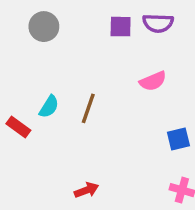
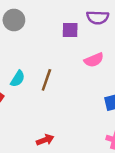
purple square: (121, 27) -> (70, 30), moved

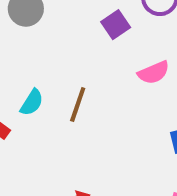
purple square: (70, 30) -> (116, 25), turned -35

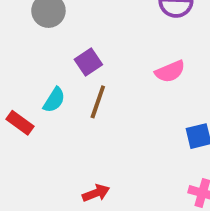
purple square: (116, 25) -> (88, 62), moved

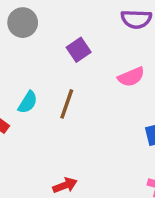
purple square: (88, 62) -> (79, 50), moved

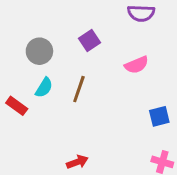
gray circle: (23, 23) -> (39, 51), moved

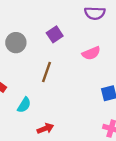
cyan semicircle: (44, 88) -> (24, 105), moved

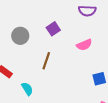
cyan semicircle: (24, 105) -> (27, 89), turned -64

